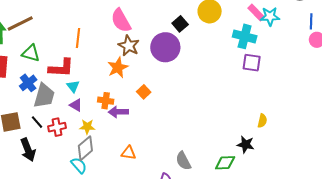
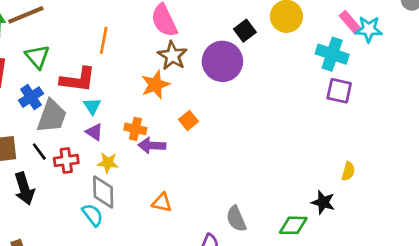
green triangle: (31, 53) -> (37, 57), turned 30
gray diamond: (85, 148) -> (103, 192), turned -55

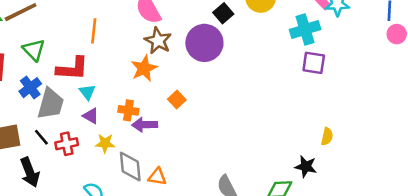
cyan cross: (332, 54) -> (305, 30), turned -32
gray diamond: (103, 192) -> (130, 167), moved

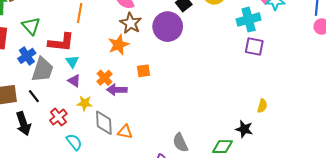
orange square: (177, 99) -> (144, 71), turned 32
orange cross: (128, 110) -> (104, 78), turned 35
red cross: (67, 144) -> (58, 117), moved, turned -30

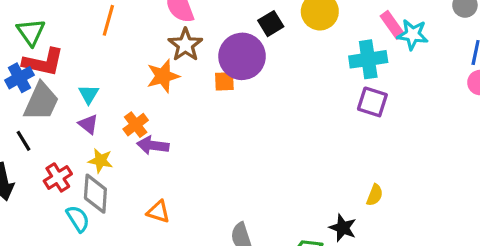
red L-shape: (61, 42) -> (43, 62), moved
orange square: (144, 71) -> (224, 81), moved
gray diamond: (104, 123) -> (95, 194), moved

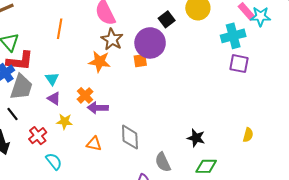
orange star: (163, 76) -> (100, 62), turned 30
gray diamond: (95, 194) -> (130, 137), moved
yellow semicircle: (375, 195) -> (248, 135), moved
orange triangle: (158, 212) -> (94, 144), moved
black star: (343, 228) -> (196, 138), moved

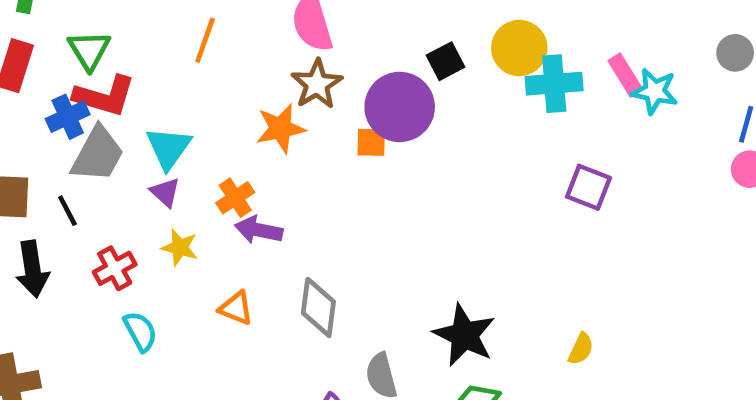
cyan cross: (233, 36) -> (554, 84), moved
orange star: (100, 62) -> (281, 128), turned -30
cyan triangle: (52, 79) -> (169, 148), size x1.5
black star: (196, 138) -> (464, 335), size x1.5

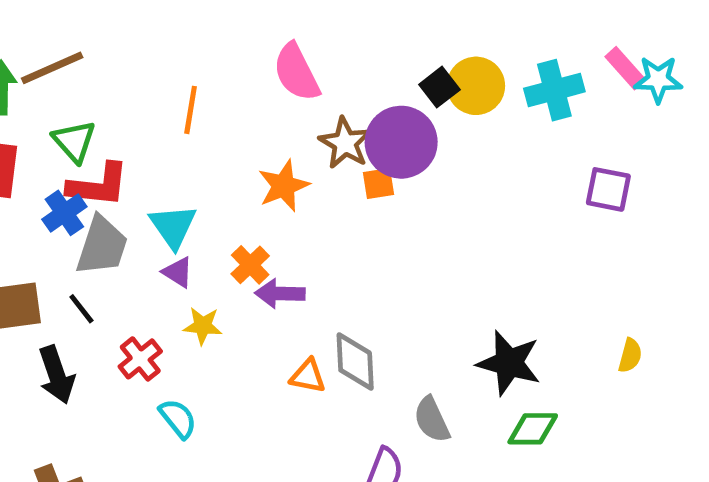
yellow circle: (519, 48) -> (476, 86), moved
brown star: (317, 84) -> (345, 143), moved
orange triangle: (236, 308) -> (308, 376), moved

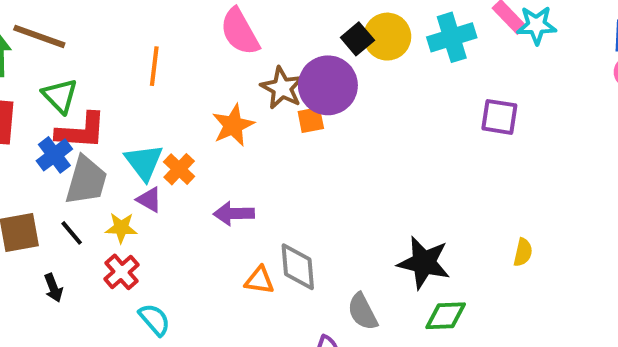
brown line: (52, 68) -> (39, 36), turned 46
orange cross: (250, 265) -> (179, 169), moved
yellow star: (203, 326) -> (121, 228), moved
black arrow: (56, 375) -> (53, 288), size x0.6

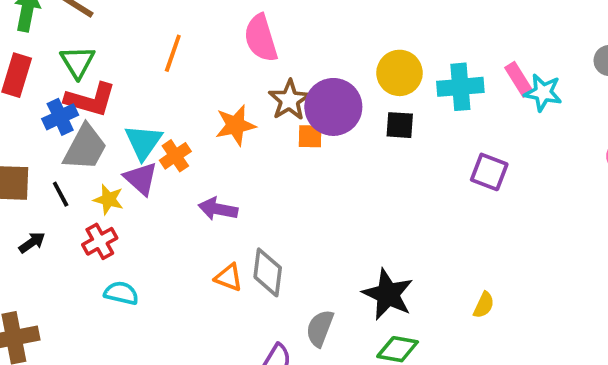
black square: (357, 39) -> (400, 125), moved, turned 32
purple triangle: (149, 200) -> (141, 179), size x1.4
black arrow: (53, 288) -> (32, 242), turned -116
gray semicircle: (363, 312) -> (320, 328), turned 36
cyan semicircle: (154, 320) -> (121, 293), turned -48

